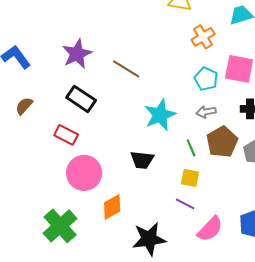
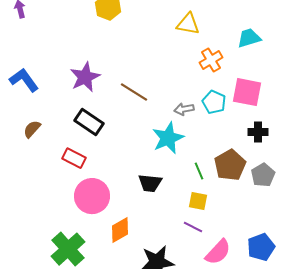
gray arrow: (206, 112) -> (184, 109), moved

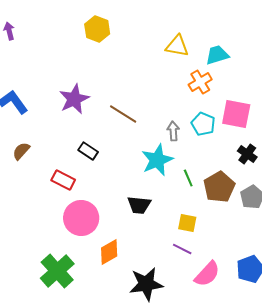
cyan trapezoid: (249, 38) -> (217, 55), moved
gray arrow: (184, 109) -> (173, 131), turned 96
black rectangle: (89, 122) -> (88, 151), moved, size x0.7
black cross: (258, 132) -> (247, 154), turned 36
green line: (199, 171) -> (188, 178), moved

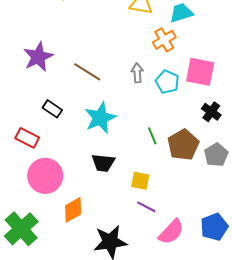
gray arrow: (173, 131) -> (137, 73), moved
cyan star: (157, 160) -> (100, 118), moved
yellow square: (187, 223) -> (140, 181), moved

